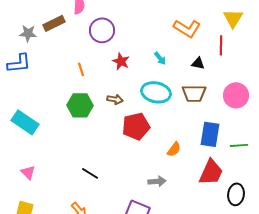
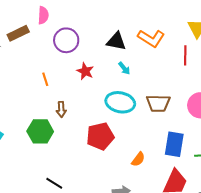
black triangle: (198, 63) -> (116, 41), moved, size x1.5
brown arrow: (115, 99) -> (61, 109), moved, turned 77
green hexagon: (80, 105) -> (40, 131), moved

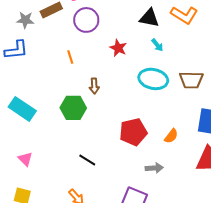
purple circle: (66, 40) -> (86, 20), moved
orange line: (45, 79) -> (70, 57), moved
red pentagon: (100, 136) -> (133, 132), moved

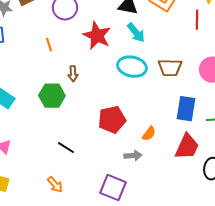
cyan arrow: (157, 45) -> (136, 33), size x1.5
red star: (118, 48) -> (97, 36), size x1.6
orange semicircle: (171, 136) -> (149, 134), moved

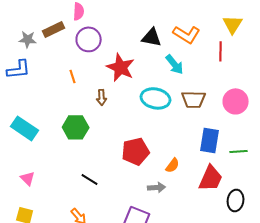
cyan arrow: (136, 33) -> (175, 64), moved
brown arrow: (73, 74) -> (102, 97), moved

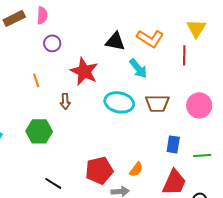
brown rectangle: (54, 29) -> (14, 18), moved
purple circle: (89, 39) -> (52, 43), size x0.7
blue rectangle: (210, 140) -> (173, 144), size x0.7
red pentagon: (136, 151) -> (99, 170), moved

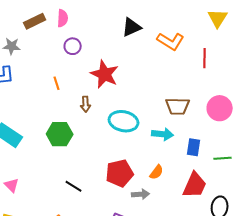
yellow triangle: (196, 28) -> (218, 18), moved
black triangle: (115, 41) -> (132, 27), moved, turned -35
cyan arrow: (138, 68) -> (163, 134), moved, turned -45
cyan ellipse: (119, 102) -> (124, 121), moved

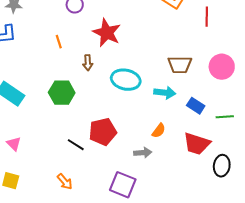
blue rectangle: (194, 147) -> (196, 106), turned -66
red pentagon: (120, 173) -> (103, 132), moved
red trapezoid: (195, 185) -> (197, 144), turned 84

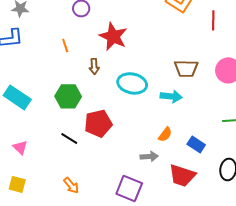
blue rectangle: (196, 106) -> (196, 144), moved
red pentagon: (103, 132) -> (98, 123), moved
red trapezoid: (197, 144) -> (182, 175), moved
black line: (76, 145) -> (69, 138), moved

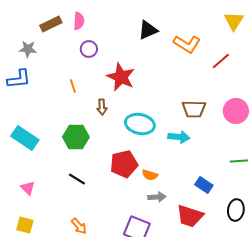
red line: (213, 20) -> (221, 61), turned 48
red pentagon: (98, 123) -> (124, 164), moved
orange semicircle: (165, 134) -> (150, 175), moved, turned 70

